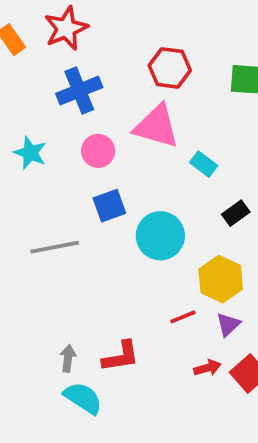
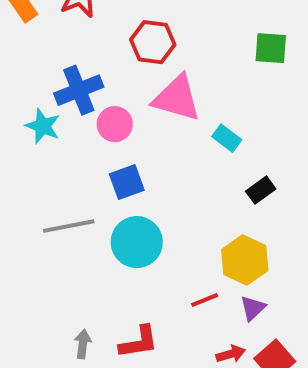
red hexagon: (170, 68) -> (153, 42), moved
blue cross: (79, 91) -> (79, 90), moved
cyan circle: (160, 236) -> (137, 242), moved

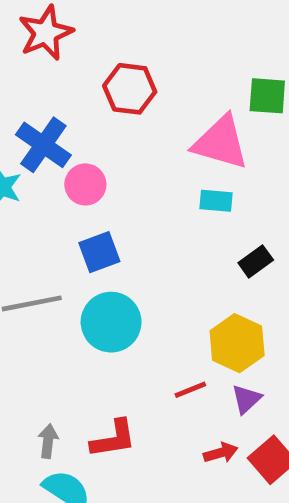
blue cross: (79, 90) -> (43, 145), turned -33
pink triangle: (177, 98) -> (221, 142), moved
cyan rectangle: (227, 138) -> (216, 201), turned -32

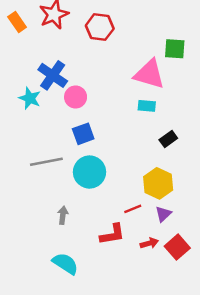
red hexagon: (130, 89) -> (100, 27), moved
red L-shape: (113, 439) -> (112, 234), moved
gray arrow: (48, 441) -> (63, 215), moved

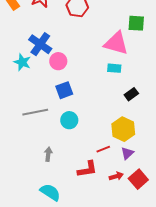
cyan circle: (90, 172) -> (69, 120), size x0.7

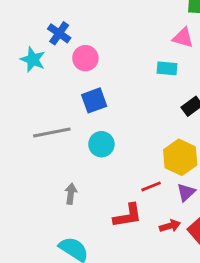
pink triangle: (116, 43) -> (183, 38), moved, size x0.6
blue cross: (40, 44) -> (59, 33), size x0.7

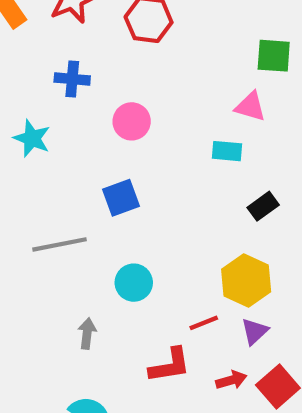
blue cross: (59, 33) -> (72, 79), moved, turned -30
pink circle: (85, 58) -> (132, 121), moved
cyan circle: (101, 144) -> (134, 283), moved

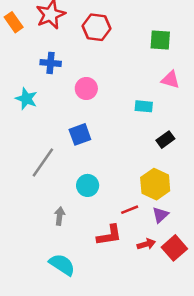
green square: (274, 56) -> (160, 40), moved
pink triangle: (250, 107) -> (171, 80), moved
gray line: (60, 244) -> (43, 162), turned -44

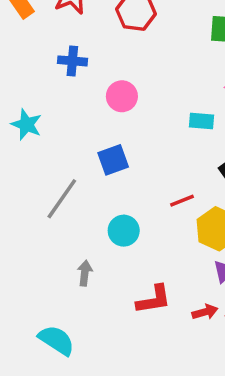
cyan star: (26, 99) -> (26, 125), moved
red line: (130, 210) -> (182, 201), moved
cyan semicircle: (62, 265) -> (56, 340), moved

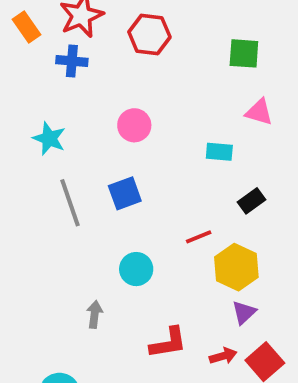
blue cross: (72, 61) -> (72, 61), moved
cyan star: (26, 125) -> (49, 139), moved
gray line: (62, 199) -> (70, 203), moved, turned -54

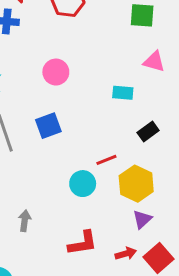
cyan circle: (136, 269) -> (83, 184), moved

